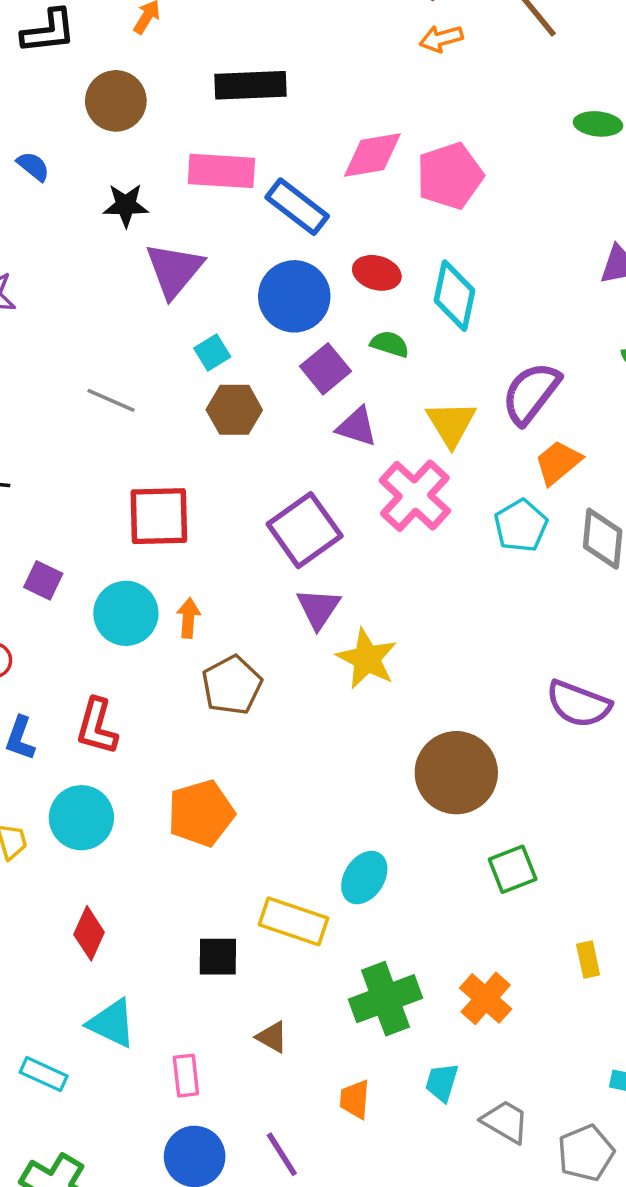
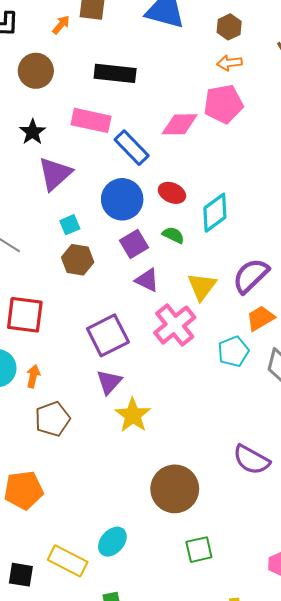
pink pentagon: (450, 176) -> (223, 104), moved
black star: (126, 205) -> (33, 132), turned 30
cyan diamond: (454, 296) -> (215, 213), turned 33

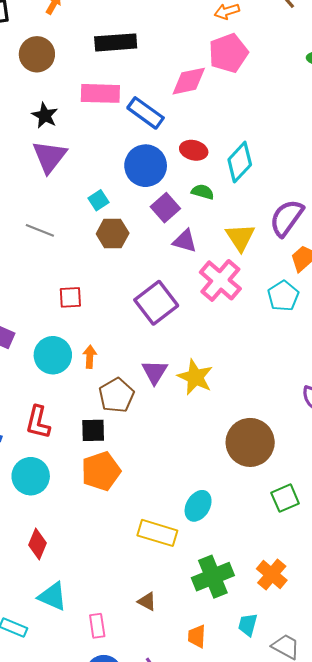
purple triangle: (55, 174) -> (49, 157), moved
red square: (25, 315) -> (70, 297), size x0.6
purple triangle: (109, 382) -> (155, 372), moved
black square: (21, 575) -> (93, 430), moved

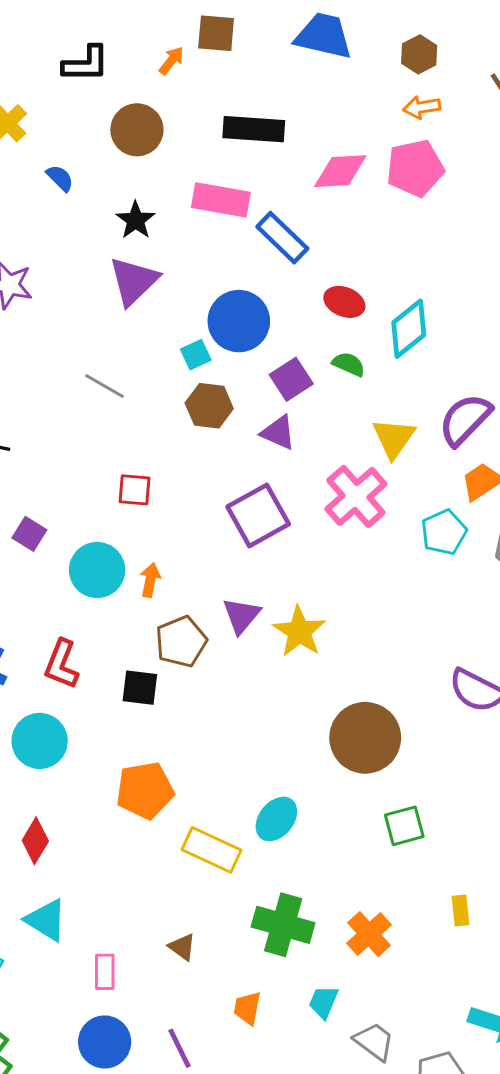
pink diamond: (189, 81) -> (340, 171), moved
blue circle: (146, 166) -> (239, 321), moved
purple triangle: (185, 241) -> (278, 433), moved
orange pentagon: (101, 471) -> (145, 790), moved
green cross: (213, 577) -> (283, 925), turned 30

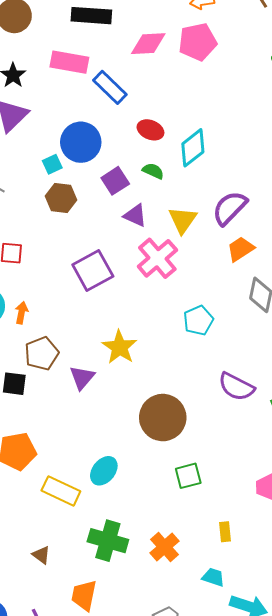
purple triangle: (278, 433) -> (135, 215), moved
cyan pentagon: (444, 532) -> (198, 320), moved
purple triangle: (241, 616) -> (82, 378), moved
cyan trapezoid: (324, 1002) -> (213, 577), moved, turned 85
orange trapezoid: (247, 1008) -> (84, 595), size x1.4

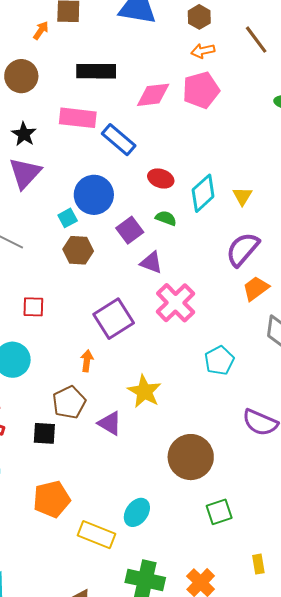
yellow triangle: (183, 220) -> (242, 196), moved, size x0.7
orange arrow: (21, 313) -> (87, 361), moved
purple triangle: (82, 378) -> (110, 423), turned -36

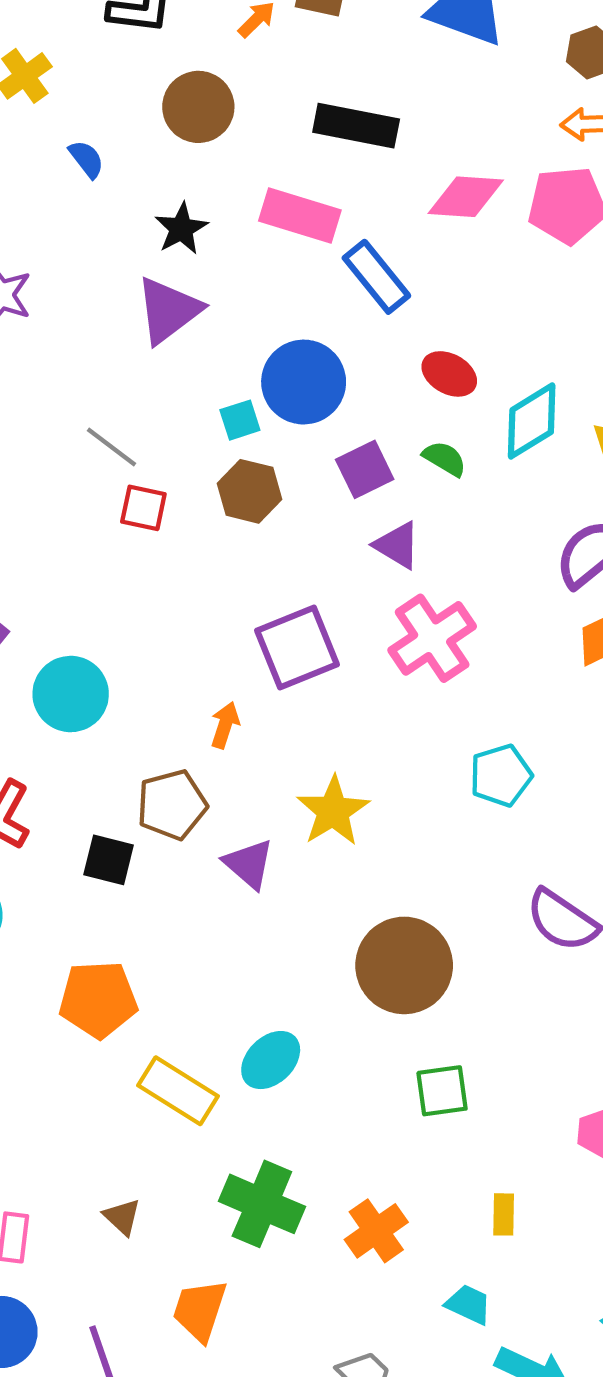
red square: (33, 307) -> (143, 508), moved

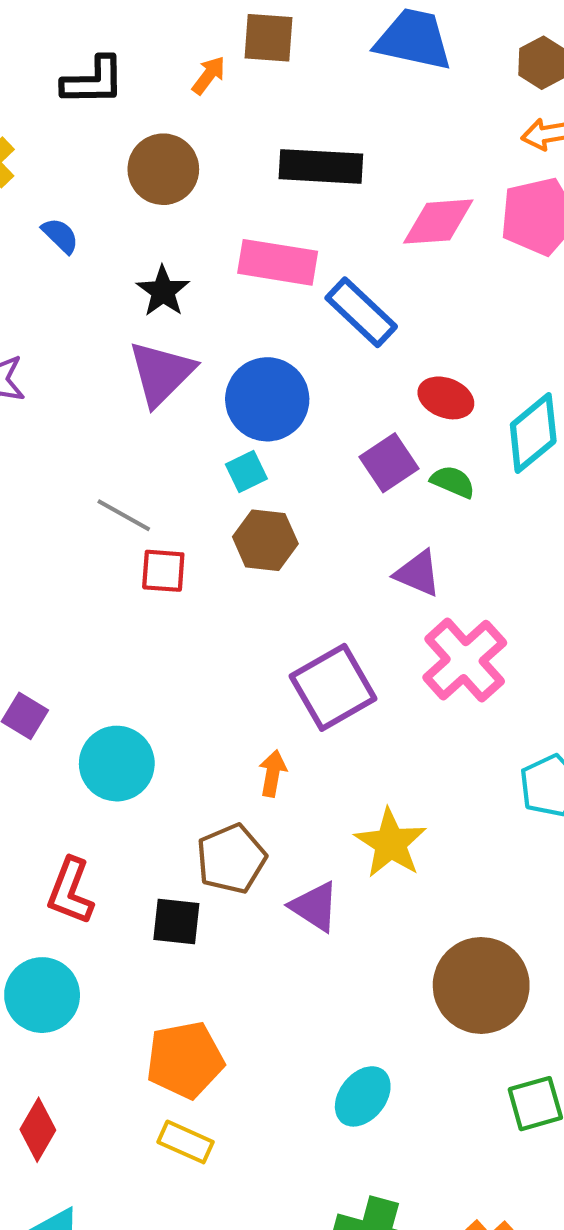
blue circle: (304, 382) -> (267, 399), moved
purple square: (365, 469) -> (389, 463), moved
yellow rectangle: (178, 1091) -> (185, 1142), moved, size x0.7

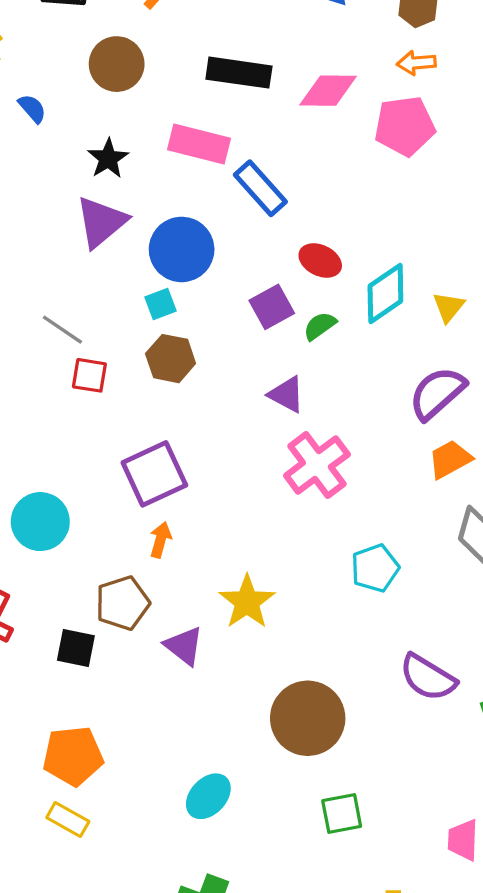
pink diamond: (438, 222) -> (328, 91), moved
green semicircle: (453, 482) -> (320, 326), turned -64
purple square: (333, 687) -> (154, 474), moved

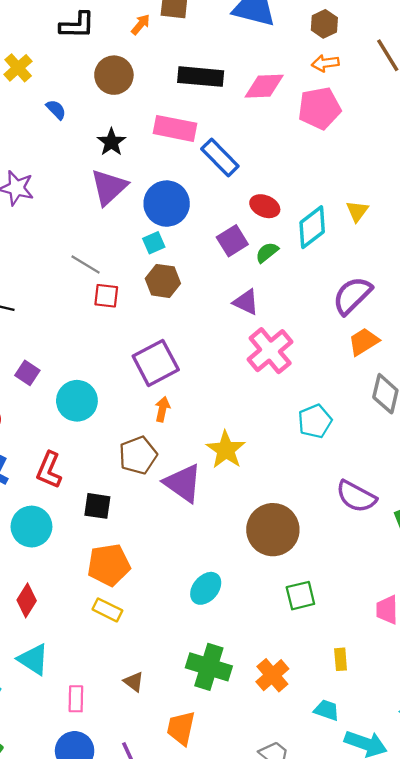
yellow triangle: (449, 307) -> (357, 211), moved
purple triangle: (184, 646) -> (183, 483), size x1.4
black square: (76, 648) -> (97, 506), moved

